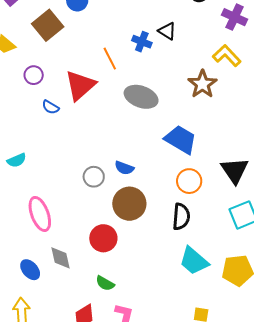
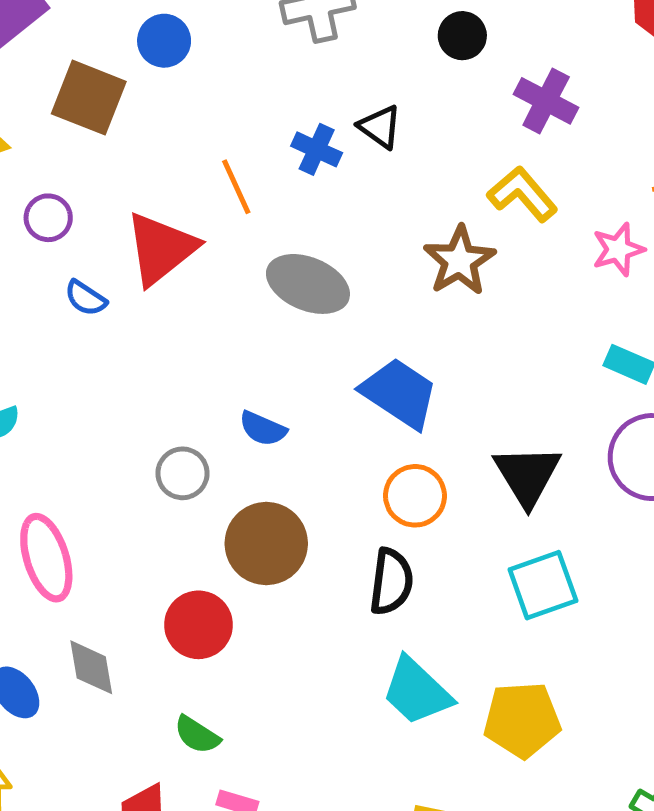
brown square: (48, 25) -> (89, 98), turned -32
blue semicircle: (124, 168) -> (263, 429), moved

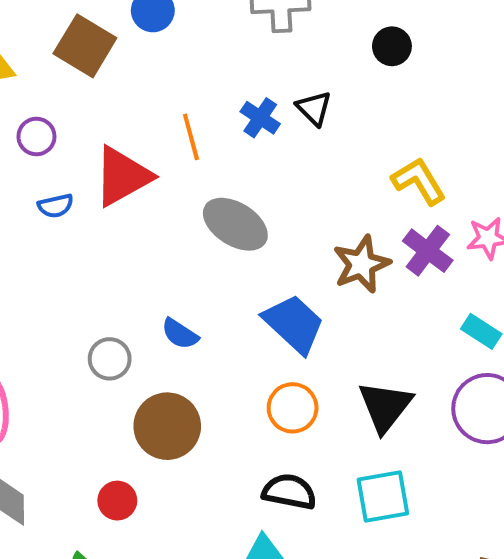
purple cross: (546, 101) -> (428, 251), moved
brown star: (459, 261) -> (361, 264), moved
blue semicircle: (86, 298) -> (56, 206), turned -56
black semicircle: (391, 582) -> (289, 492), moved, turned -96
red circle: (198, 625) -> (117, 501), moved, size x0.7

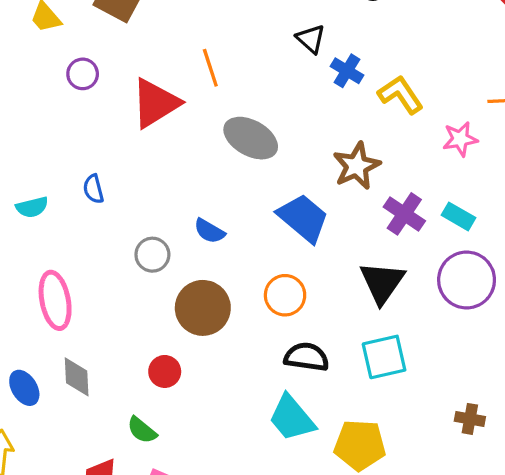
blue cross: (260, 118) -> (347, 71), moved
blue semicircle: (56, 206) -> (93, 189), moved, turned 92
purple cross: (428, 251) -> (404, 214), moved
orange circle: (293, 408) -> (285, 295), moved

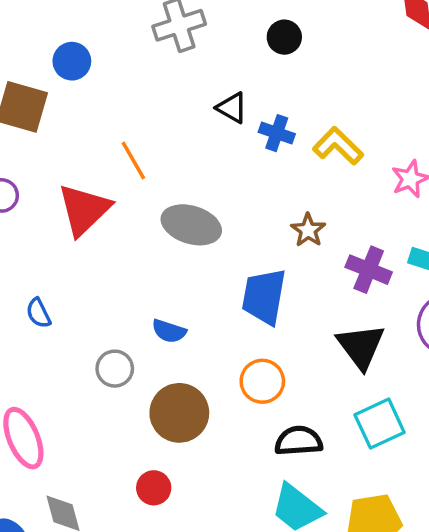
brown star: (357, 166) -> (308, 230), size x0.7
blue trapezoid: (303, 218) -> (264, 296), turned -108

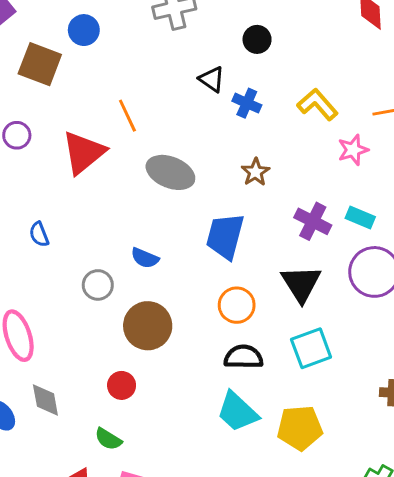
black circle: (284, 37) -> (257, 39), moved
yellow L-shape: (338, 146) -> (318, 104), moved
brown star: (308, 230) -> (255, 172), moved
orange circle: (262, 381) -> (237, 305), moved

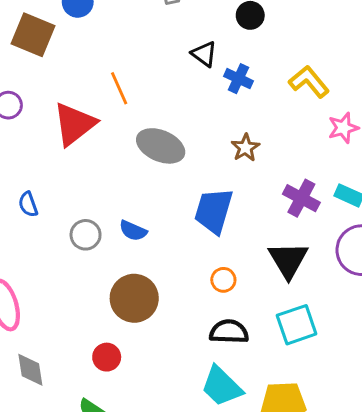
gray circle: (98, 285) -> (86, 235), moved
orange circle: (237, 305) -> (223, 280), size x0.7

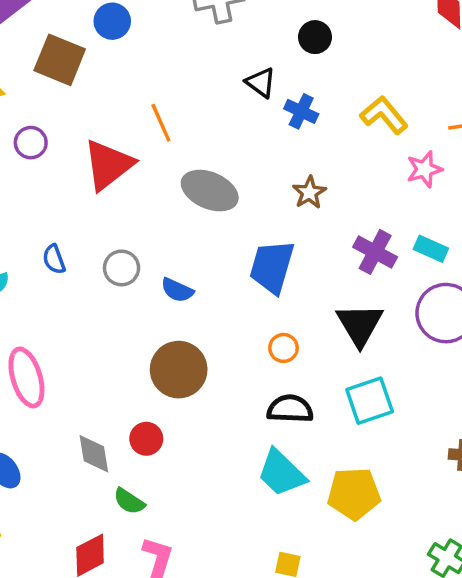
gray circle: (86, 235) -> (122, 268), moved
gray diamond: (30, 370) -> (94, 454), moved

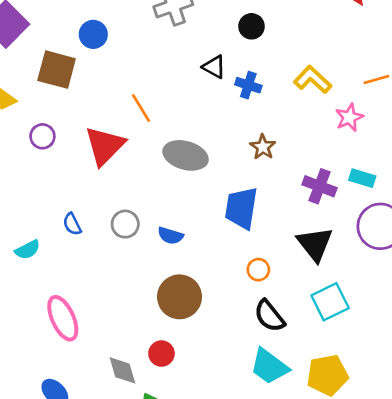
black semicircle: (290, 409) -> (270, 316), turned -124

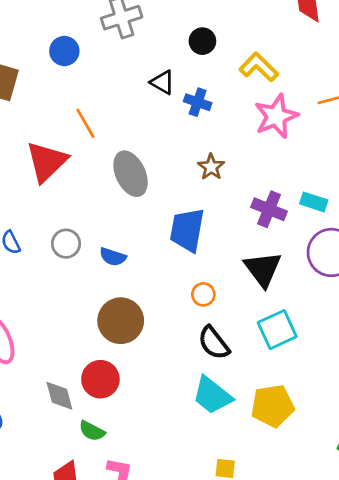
blue circle: (93, 34) -> (64, 51), moved
yellow L-shape: (313, 80) -> (259, 67), moved
pink star: (349, 117) -> (276, 116), moved, size x1.5
gray ellipse: (186, 155) -> (131, 174), turned 48
red circle: (161, 354) -> (100, 379), size x1.4

